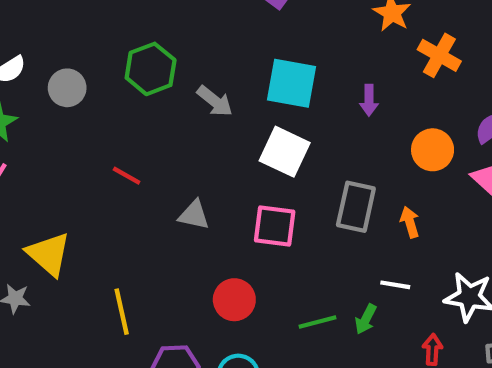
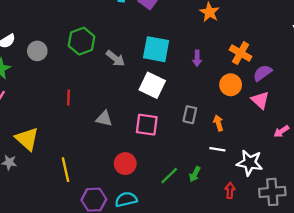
orange cross: (439, 55) -> (241, 53), moved
red line: (127, 176) -> (68, 98), turned 63
gray rectangle: (356, 207) -> (190, 115), size x0.7
white line: (395, 285) -> (217, 149), moved
green line: (318, 322) -> (169, 176), turned -30

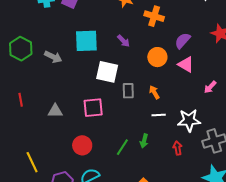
orange cross: (241, 53) -> (154, 16), moved
purple arrow: (197, 58) -> (123, 41), turned -32
white square: (152, 85) -> (107, 72), moved

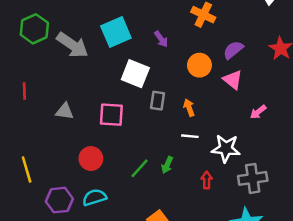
cyan square: (86, 41) -> (116, 32), turned -30
gray arrow: (53, 57) -> (72, 45), size x1.5

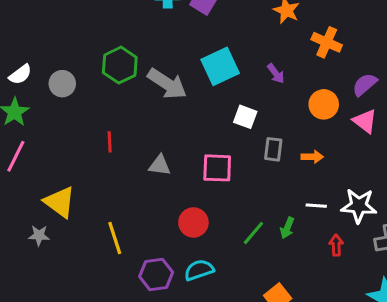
white square: (135, 74) -> (245, 117), size x0.7
orange arrow: (189, 108) -> (312, 157), turned 112
white line: (190, 136) -> (316, 206), moved

